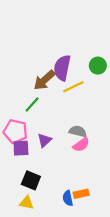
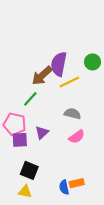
gray semicircle: (78, 131) -> (72, 114), moved

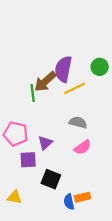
green line: (30, 99) -> (33, 93), moved, turned -49
purple square: (20, 140) -> (28, 160), moved
black square: (29, 170) -> (51, 179), moved
yellow triangle: (25, 192) -> (15, 197), moved

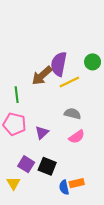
green line: (33, 93) -> (17, 95), moved
purple square: (28, 160) -> (26, 164), moved, turned 35
yellow triangle: (15, 197) -> (13, 183), turned 48

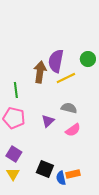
brown arrow: (42, 76) -> (40, 72), turned 140
purple triangle: (42, 133) -> (48, 121), moved
purple square: (26, 164) -> (14, 154), moved
black square: (47, 166) -> (45, 169), moved

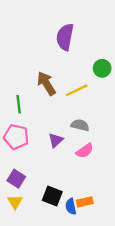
purple semicircle: (56, 61) -> (65, 37), moved
brown arrow: (40, 72) -> (46, 83), turned -40

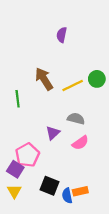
purple semicircle: (65, 37) -> (62, 35), size x0.6
green circle: (102, 68) -> (97, 79), moved
pink pentagon: (16, 137) -> (27, 155), moved, turned 30

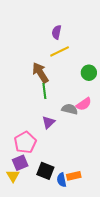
yellow line: (73, 86) -> (60, 51), moved
green line: (18, 99) -> (44, 91), moved
pink semicircle: (80, 143) -> (84, 104), moved
purple square: (15, 169) -> (20, 163), moved, turned 35

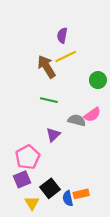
brown arrow: (40, 73) -> (47, 67), moved
green line: (44, 91) -> (49, 100), turned -70
black square: (45, 171) -> (50, 188), turned 30
yellow triangle: (13, 176) -> (32, 203), moved

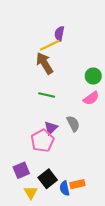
yellow line: (66, 57) -> (50, 45), moved
pink semicircle: (92, 115) -> (91, 98), moved
gray semicircle: (77, 120) -> (73, 124), moved, turned 49
pink pentagon: (28, 157) -> (42, 141), moved

